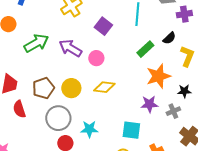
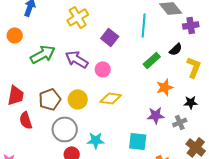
orange star: (158, 76) -> (165, 87), size x0.7

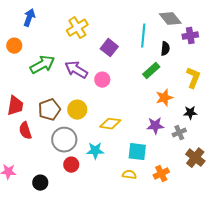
black semicircle: (176, 49) -> (165, 49), moved, turned -40
yellow diamond: (111, 98) -> (110, 124), moved

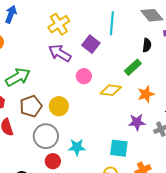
cyan line: (143, 36) -> (112, 23), moved
green arrow: (42, 65) -> (18, 77), moved
purple arrow: (76, 70) -> (60, 53), moved
yellow diamond: (110, 124) -> (111, 90), moved

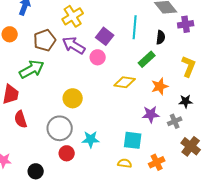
cyan line: (112, 23) -> (135, 27), moved
pink circle: (84, 76) -> (98, 57), moved
brown pentagon: (31, 106) -> (45, 40), moved

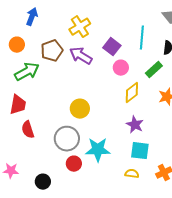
pink circle: (98, 57) -> (121, 68), moved
green arrow: (32, 69) -> (27, 72), moved
yellow diamond: (125, 82) -> (132, 93), turned -45
purple star: (151, 114) -> (135, 125), moved, turned 30
cyan star: (91, 139) -> (98, 150), size x1.4

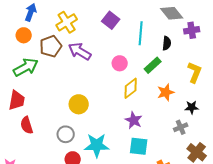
yellow cross: (80, 27) -> (67, 22), moved
orange circle: (17, 45) -> (24, 35), moved
purple square: (112, 47) -> (111, 20), moved
gray circle: (67, 139) -> (66, 134), size x0.7

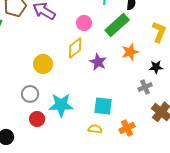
green rectangle: (153, 65) -> (117, 25), size x1.4
yellow diamond: (131, 88) -> (75, 48), moved
purple star: (134, 120) -> (98, 62), moved

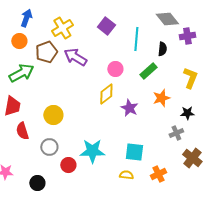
green rectangle: (117, 25) -> (148, 71), size x0.7
yellow circle: (43, 64) -> (53, 115), moved
gray circle: (30, 94) -> (49, 147), moved

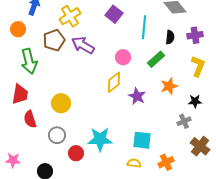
purple cross: (187, 36) -> (195, 35), moved
orange circle: (19, 41) -> (18, 29), moved
green arrow: (21, 73) -> (29, 61), turned 105

